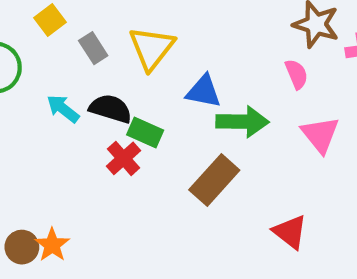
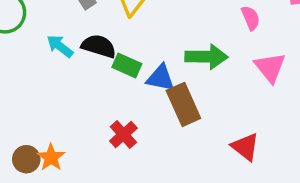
blue triangle: (203, 91) -> (161, 78), moved
red cross: (123, 158) -> (123, 134), moved
brown rectangle: (214, 180) -> (183, 104), turned -66

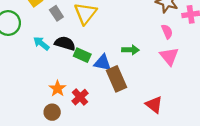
pink semicircle: (251, 18) -> (167, 32), moved
green arrow: (206, 57) -> (130, 50), size x0.7
orange star: (51, 157) -> (57, 89), moved
brown circle: (26, 159) -> (52, 112), moved

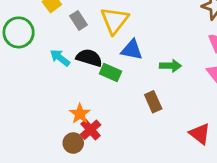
blue triangle: (103, 63) -> (132, 50), moved
brown rectangle: (117, 79) -> (153, 102), size x0.7
red cross: (80, 97) -> (91, 130), moved

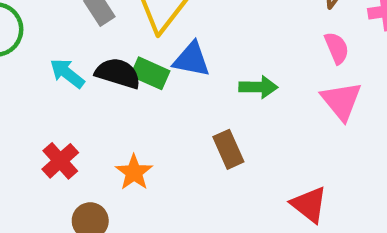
green rectangle: (111, 72) -> (150, 73), moved
orange star: (80, 114) -> (134, 172), moved
red cross: (91, 130) -> (60, 161), moved

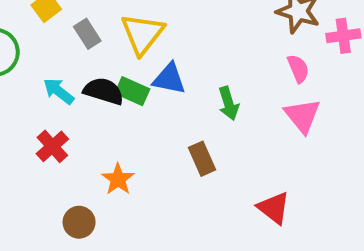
green arrow: (258, 87) -> (229, 103), turned 72
red cross: (60, 161) -> (52, 146), moved

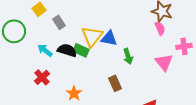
yellow triangle: (143, 34) -> (92, 36), moved
pink cross: (343, 36) -> (184, 46), moved
pink semicircle: (298, 69) -> (160, 28), moved
blue triangle: (169, 79) -> (109, 38), moved

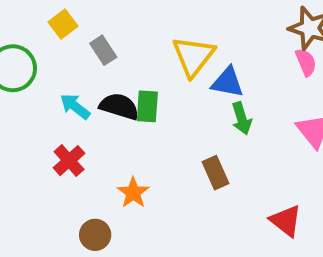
yellow triangle: (92, 36) -> (193, 56), moved
blue triangle: (109, 38) -> (228, 82), moved
green rectangle: (81, 50) -> (147, 106), turned 70

